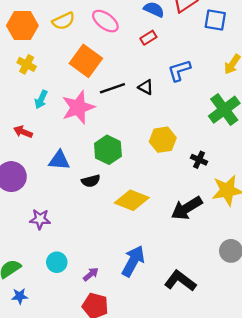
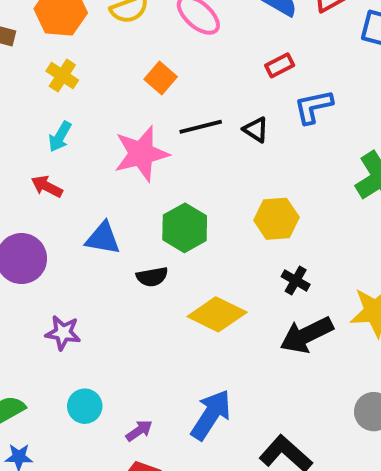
red rectangle: (148, 38) -> (280, 65), moved
orange square: (86, 61) -> (161, 78), size x0.6
cyan arrow: (41, 99) -> (60, 137), moved
black cross: (199, 160) -> (296, 280), moved

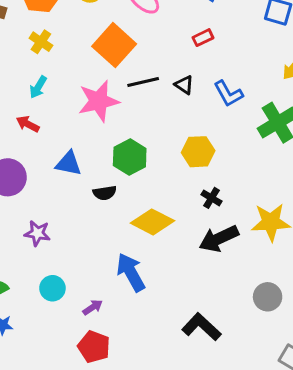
orange square: (161, 78) -> (114, 45), size x1.8
blue L-shape: (313, 107) -> (228, 94), moved, turned -108
blue arrow: (211, 415) -> (131, 272), moved, turned -63

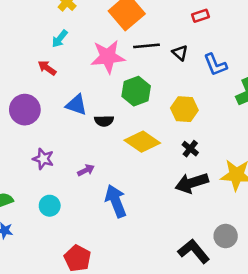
green hexagon: (130, 157) -> (136, 91), moved
black semicircle: (105, 193) -> (104, 121), moved
yellow diamond: (152, 222) -> (142, 142), moved
purple arrow: (93, 307) -> (86, 170), moved
black L-shape: (201, 327) -> (194, 251), moved

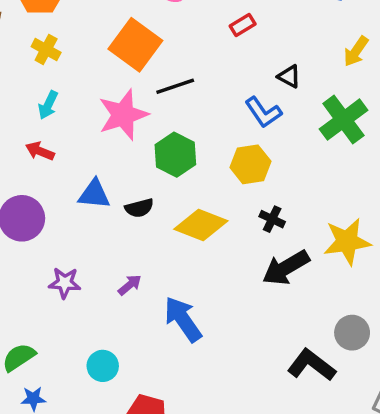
black triangle: (180, 53) -> (289, 76), moved
blue L-shape: (215, 65) -> (263, 112), moved
cyan circle: (50, 206) -> (103, 366), moved

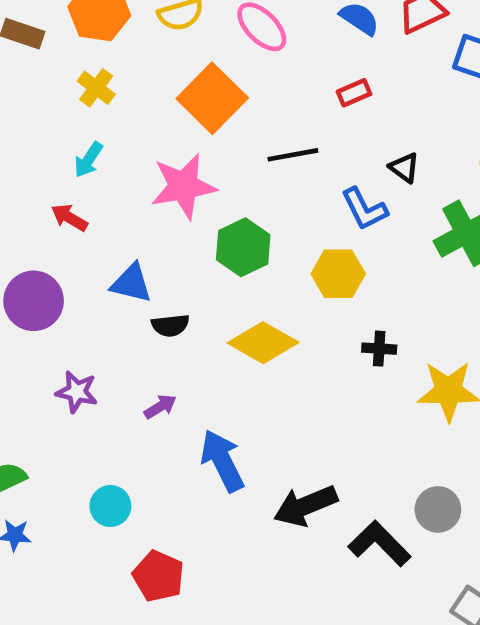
black line: (175, 86) -> (293, 155), moved
black semicircle: (139, 208) -> (170, 325), moved
black cross: (272, 219) -> (379, 349), moved, turned -30
black arrow: (286, 268) -> (306, 506), moved

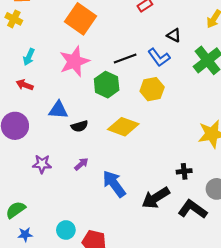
yellow cross: (96, 88) -> (14, 19), moved
black line: (293, 155) -> (125, 59), moved
black cross: (379, 349) -> (184, 171), moved
cyan circle: (110, 506) -> (66, 230), moved

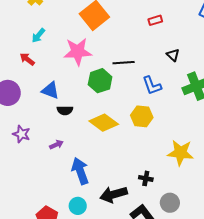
blue L-shape: (159, 57) -> (152, 85), moved
yellow hexagon: (152, 89) -> (142, 116), moved
cyan circle: (66, 230) -> (78, 206), moved

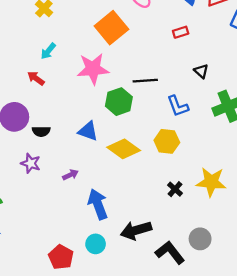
blue triangle: (50, 90) -> (88, 131), moved
black semicircle: (65, 110) -> (41, 131), moved
black cross: (146, 178) -> (175, 189), moved, turned 32

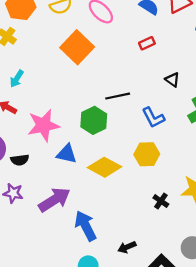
pink star: (93, 69) -> (43, 125), moved
purple arrow: (70, 175) -> (54, 200), size x2.0
black arrow: (136, 230) -> (127, 247), size x0.6

